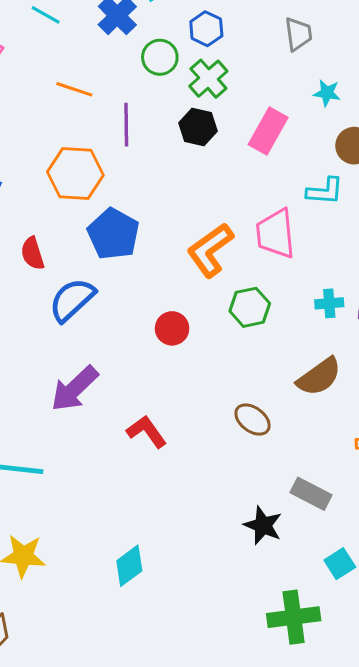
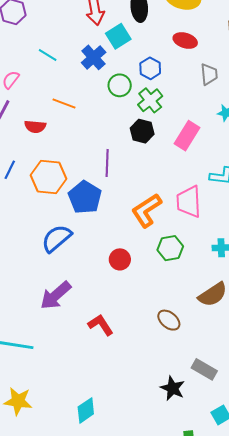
purple line: (126, 125) -> (107, 163), moved
orange hexagon: (75, 174) -> (49, 177), moved
red semicircle: (33, 253) -> (35, 127), moved, turned -70

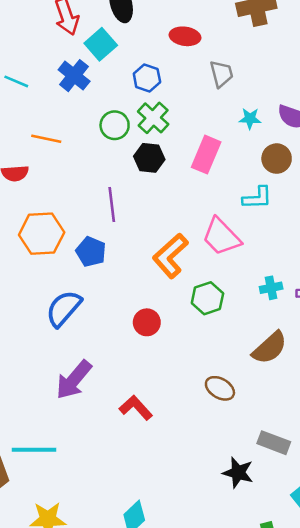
green circle: (120, 85) -> (115, 125), moved
blue pentagon: (85, 197) -> (91, 252), size x0.7
pink trapezoid: (189, 202) -> (221, 237), turned -32

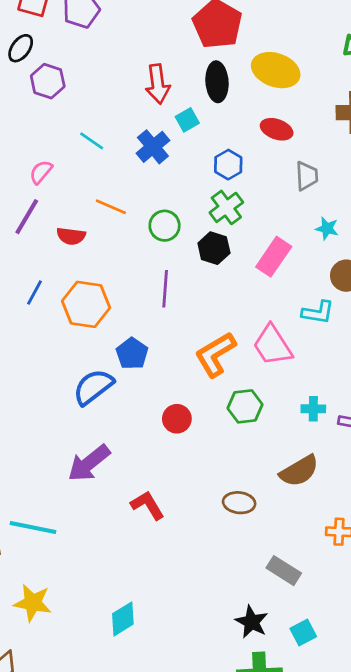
cyan square: (101, 44) -> (187, 120), size x0.7
green circle: (115, 125) -> (165, 226), moved
blue pentagon: (91, 252) -> (132, 354), moved
brown ellipse: (220, 388) -> (239, 503), turned -36
black star: (238, 473) -> (252, 622), moved

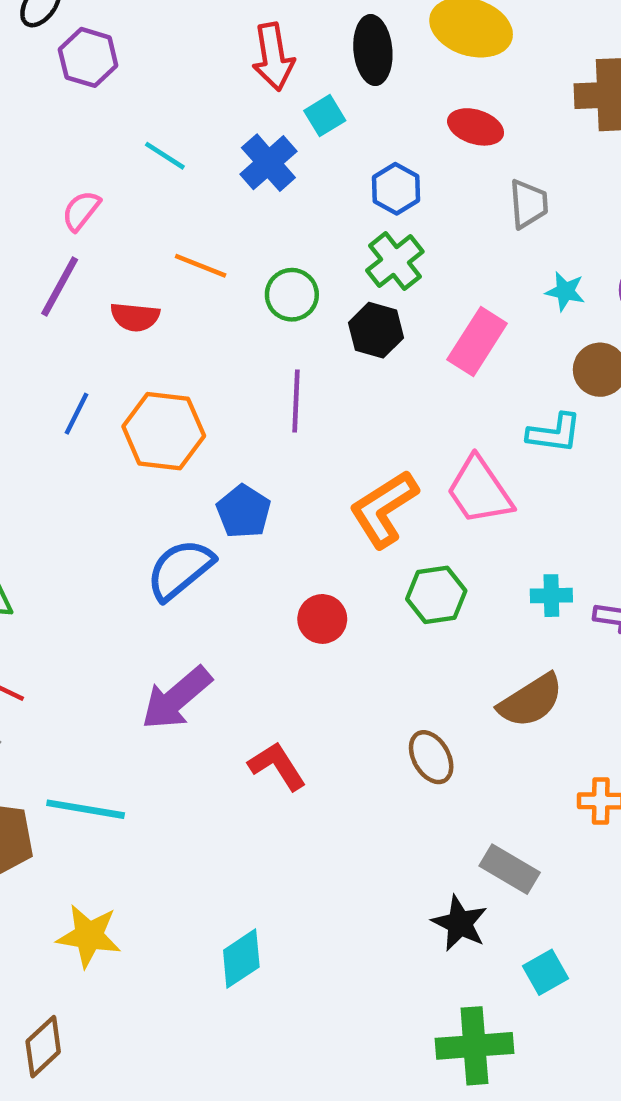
brown ellipse: (239, 503) -> (431, 757), turned 56
black star: (252, 622) -> (460, 923), moved

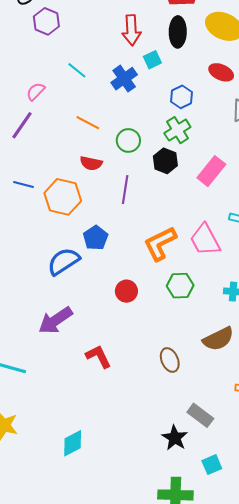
red semicircle: (135, 317) -> (91, 163), moved
blue line: (76, 414) -> (23, 185), turned 72

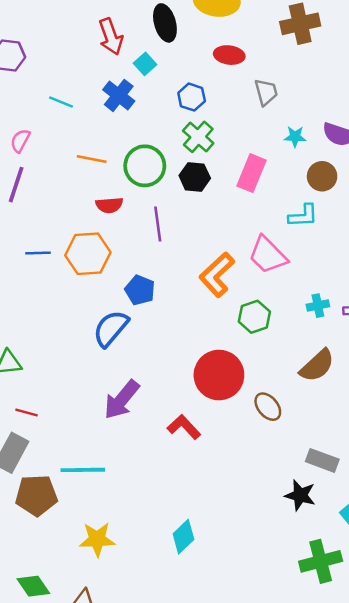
green circle: (128, 140) -> (145, 166), size x1.4
red circle: (126, 291) -> (219, 375), moved, size x1.8

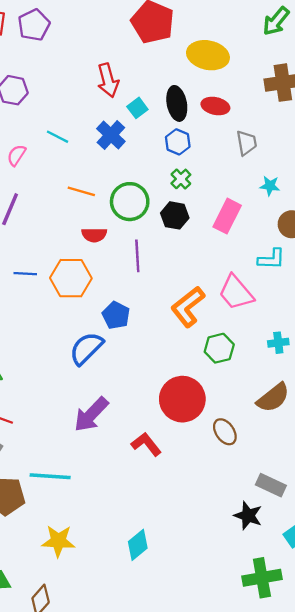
black ellipse: (165, 23) -> (177, 103), moved
green cross: (198, 137) -> (181, 179), size x0.7
pink semicircle: (20, 141) -> (16, 155), moved

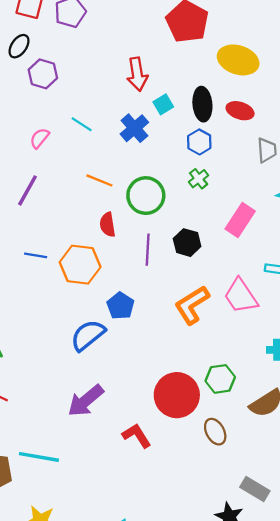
black hexagon: (175, 215) -> (187, 243), moved
red semicircle: (94, 235) -> (107, 225), turned 75
green hexagon: (219, 348) -> (220, 379), moved

